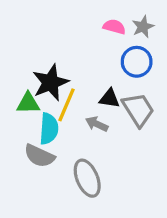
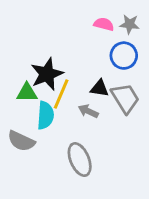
gray star: (143, 27) -> (129, 24), turned 30
gray semicircle: (39, 156) -> (21, 141), moved

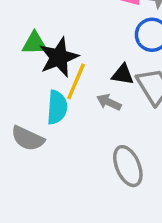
green triangle: (27, 93) -> (35, 43), moved
gray ellipse: (80, 160) -> (128, 166), moved

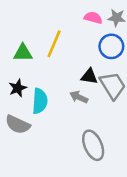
black star: (59, 57) -> (18, 88), moved, size x0.6
yellow line: (76, 81) -> (54, 44), moved

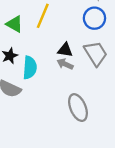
green triangle: (23, 53) -> (15, 24), turned 30
black triangle: (89, 76) -> (65, 50), moved

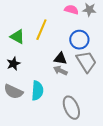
blue circle: (94, 18) -> (79, 40), moved
cyan semicircle: (30, 68) -> (37, 91), moved

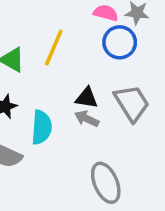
blue circle: (79, 40) -> (120, 42), moved
cyan semicircle: (37, 91) -> (42, 127), moved

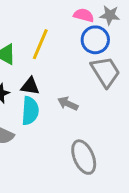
black triangle: (87, 98) -> (30, 86), moved
gray trapezoid: (132, 103) -> (105, 72), moved

